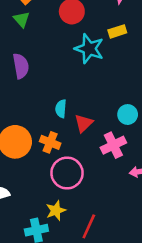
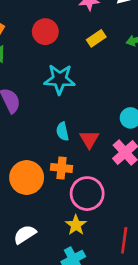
cyan star: (89, 49) -> (60, 79), moved
yellow star: (56, 211) -> (76, 225), moved

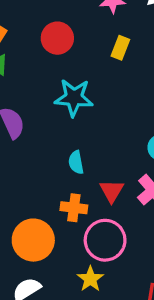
yellow rectangle: (96, 38) -> (120, 48), turned -36
red triangle: (89, 139) -> (112, 191), moved
orange circle: (27, 178) -> (33, 240), moved

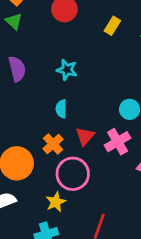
cyan star: (74, 98) -> (67, 70), moved, size x0.7
orange cross: (74, 208) -> (53, 144), turned 30

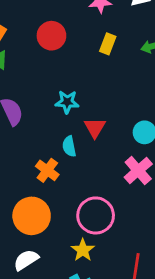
red triangle: (85, 136) -> (95, 128), moved
orange cross: (53, 144) -> (47, 170), moved

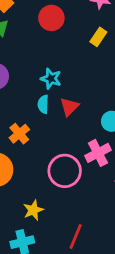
cyan semicircle: (69, 146) -> (43, 104), moved
pink circle: (96, 215) -> (65, 171), moved

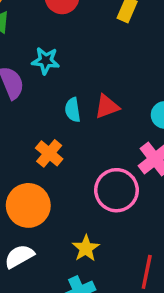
cyan star: (51, 79) -> (46, 61), moved
red triangle: (69, 107) -> (107, 107), turned 36

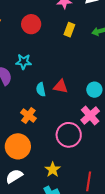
red triangle: (107, 107) -> (61, 87), turned 35

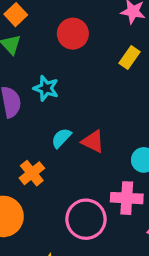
cyan semicircle: (41, 89) -> (61, 138), turned 40
pink cross: (90, 116) -> (127, 198), turned 30

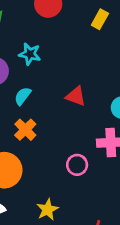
cyan semicircle: (61, 138) -> (23, 96), moved
pink circle: (86, 219) -> (77, 165), size x0.6

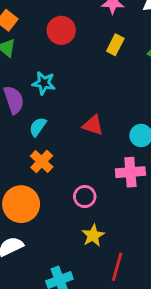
pink circle: (77, 165) -> (85, 197), moved
yellow star: (47, 210) -> (93, 236), moved

